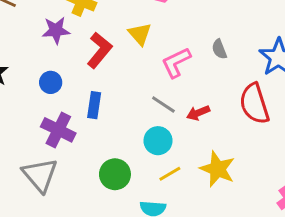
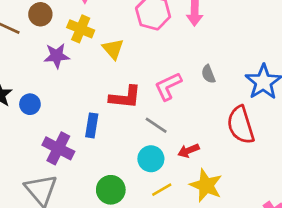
yellow triangle: (140, 34) -> (113, 49), moved
red L-shape: (99, 50) -> (125, 97), moved, turned 56
blue circle: (51, 82) -> (30, 104), moved
red arrow: (198, 113) -> (188, 151), moved

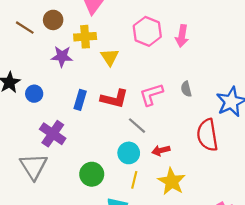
yellow cross: (81, 29) -> (85, 37), turned -35
blue rectangle: (92, 125) -> (80, 100), moved
yellow line: (162, 190) -> (134, 180), turned -54

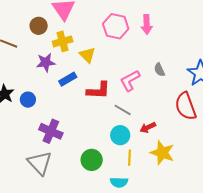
brown circle: (53, 20) -> (39, 26), moved
blue rectangle: (80, 100) -> (68, 79), moved, turned 54

